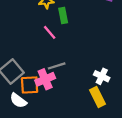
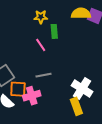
white cross: (102, 76) -> (82, 89), size x1.5
pink cross: (45, 79) -> (32, 96), moved

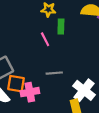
gray line: (44, 75) -> (54, 73), moved

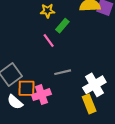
green rectangle: (61, 27) -> (62, 26), turned 48
white cross: (84, 90) -> (94, 85), turned 30

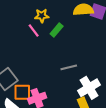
pink line: (49, 40) -> (34, 30), moved
gray line: (63, 72) -> (69, 67), moved

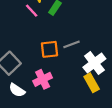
orange square: (22, 92) -> (50, 49), moved

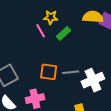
white cross: (94, 63) -> (93, 80), moved

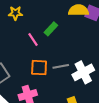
yellow star: (51, 17) -> (15, 13), moved
pink line: (41, 31) -> (33, 39), moved

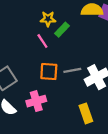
yellow star: (15, 13) -> (48, 19), moved

